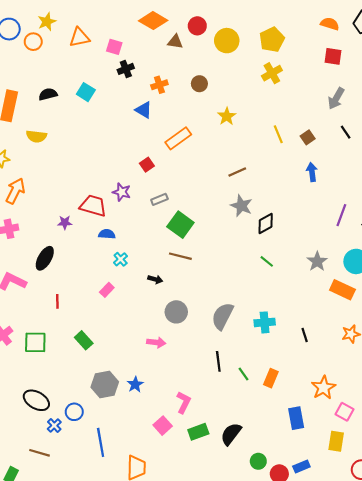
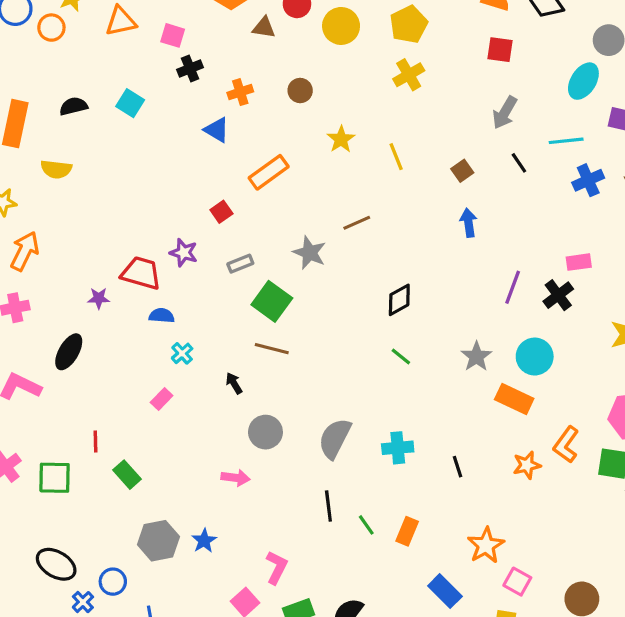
yellow line: (278, 134) -> (396, 157), moved
gray star: (241, 206) -> (310, 253), moved
black arrow: (155, 279) -> (234, 383), turned -136
red line: (57, 301) -> (95, 442), moved
blue rectangle: (296, 418) -> (445, 591), turned -35

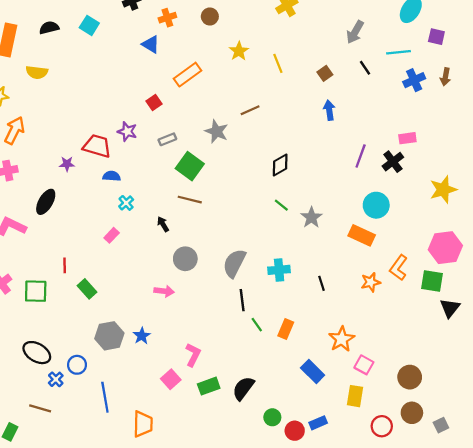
gray star: (476, 357) -> (311, 217), moved
black line: (328, 506) -> (242, 300), moved

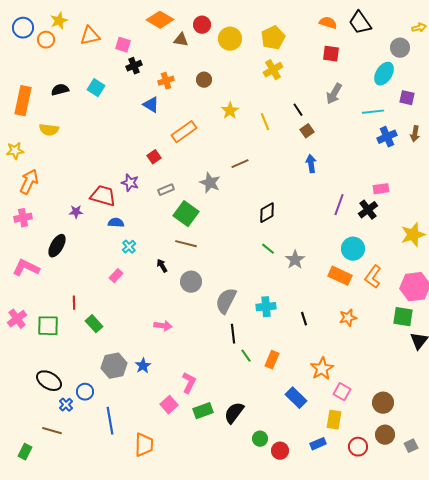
black line: (365, 68) -> (298, 110), moved
gray circle: (185, 259) -> (191, 282), moved
orange L-shape: (399, 268) -> (373, 277), moved
blue rectangle: (318, 423) -> (318, 444), moved

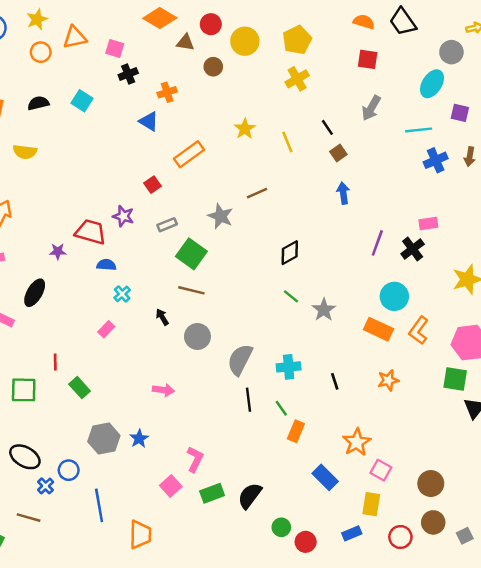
orange circle: (46, 40) -> (41, 52), moved
brown circle: (204, 80) -> (213, 67), moved
green line: (246, 356) -> (281, 408), moved

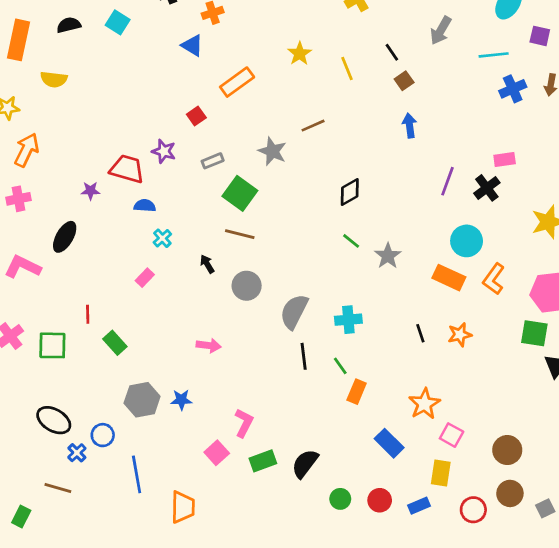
black line: (335, 381) -> (420, 333), moved
blue star: (139, 439) -> (181, 400), turned 30
red circle: (306, 542) -> (380, 500), moved

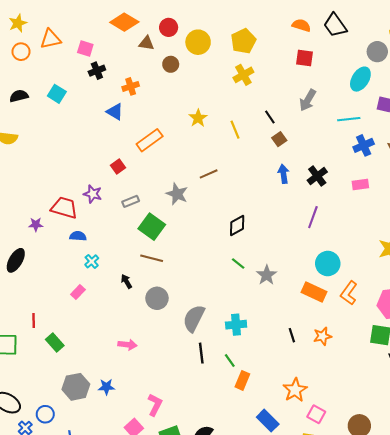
pink rectangle: (505, 159) -> (360, 184), moved
black cross: (487, 188) -> (317, 176), moved

